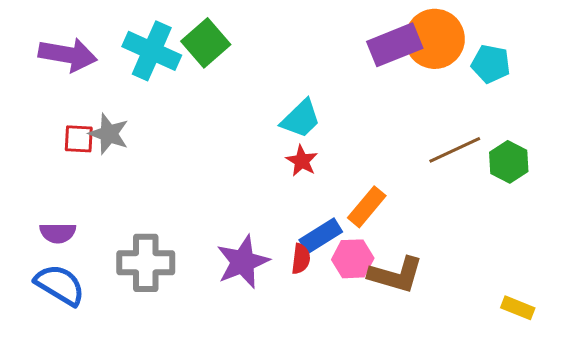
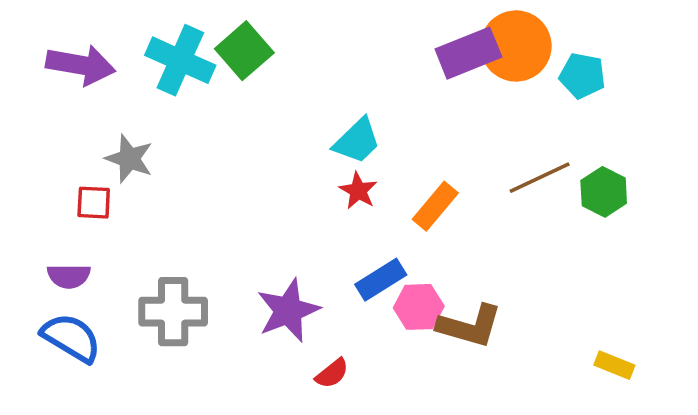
red square: (79, 139) -> (94, 203), moved
orange rectangle: (367, 207) -> (435, 206), moved
red semicircle: (301, 259) -> (332, 373), moved, turned 44

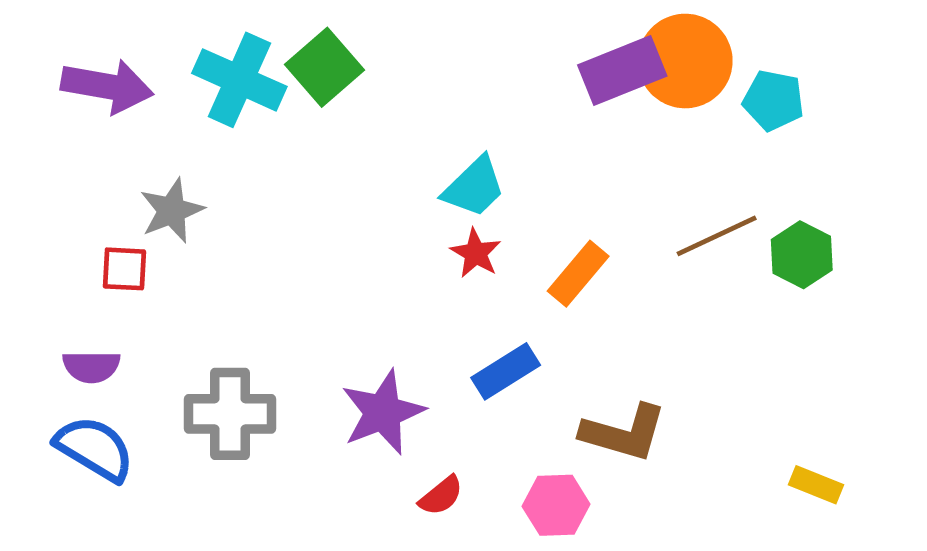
gray star: (129, 159) -> (172, 211), turned 30
pink hexagon: (419, 307) -> (556, 505), moved

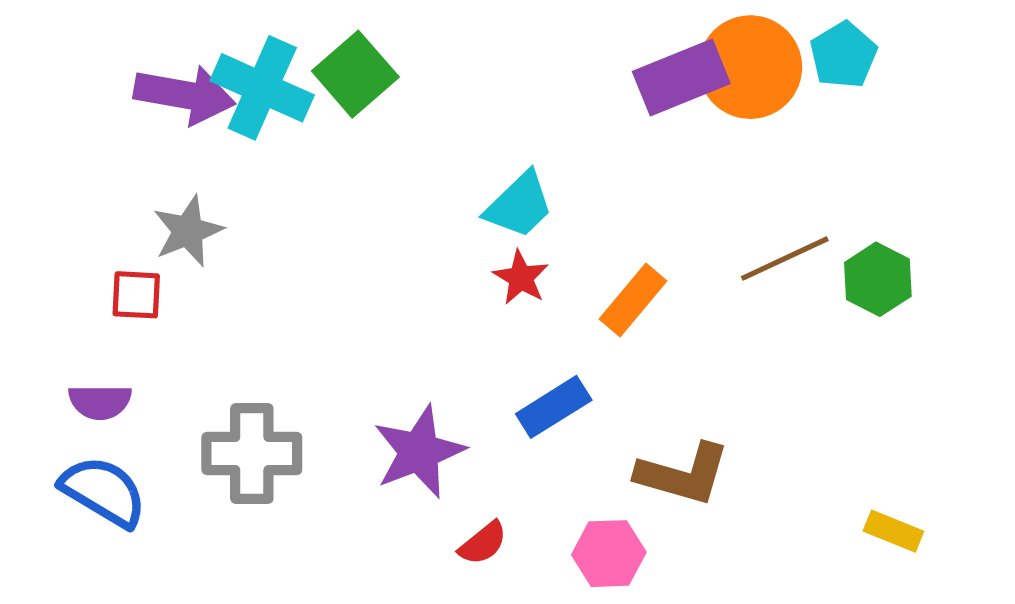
purple arrow: (107, 86) -> (185, 95), moved
cyan pentagon: (773, 100) -> (843, 55), moved, turned 30

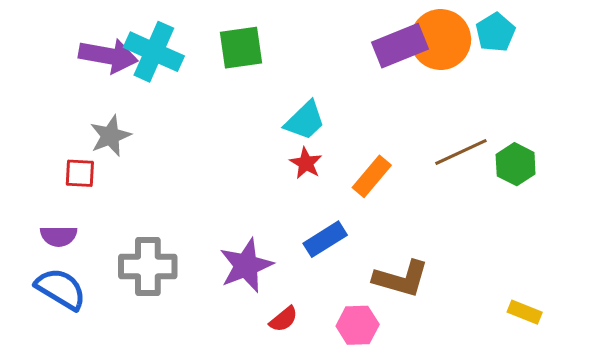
green square: (355, 74) -> (241, 48), moved, turned 33

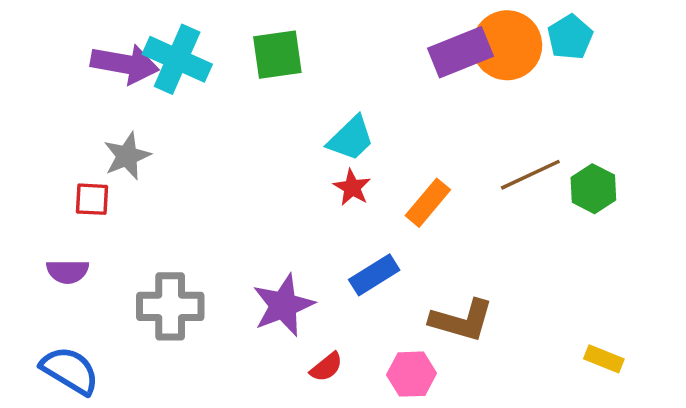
blue semicircle: (61, 289) -> (70, 371), moved

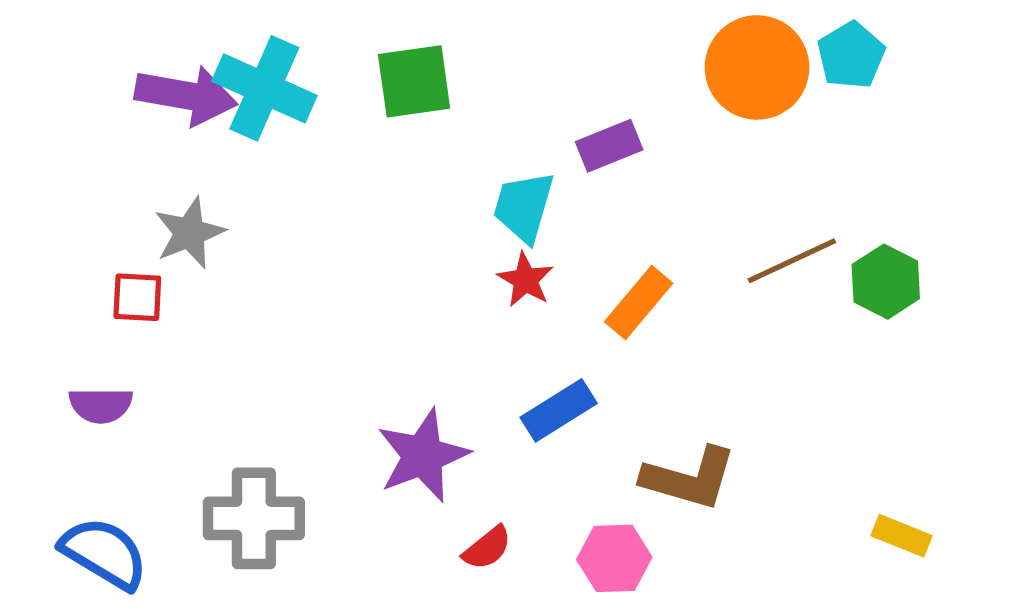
purple rectangle: (460, 52) -> (609, 146), moved, size x0.7
cyan trapezoid: (351, 139) -> (524, 207), turned 150
gray cross: (170, 306) -> (254, 518), moved

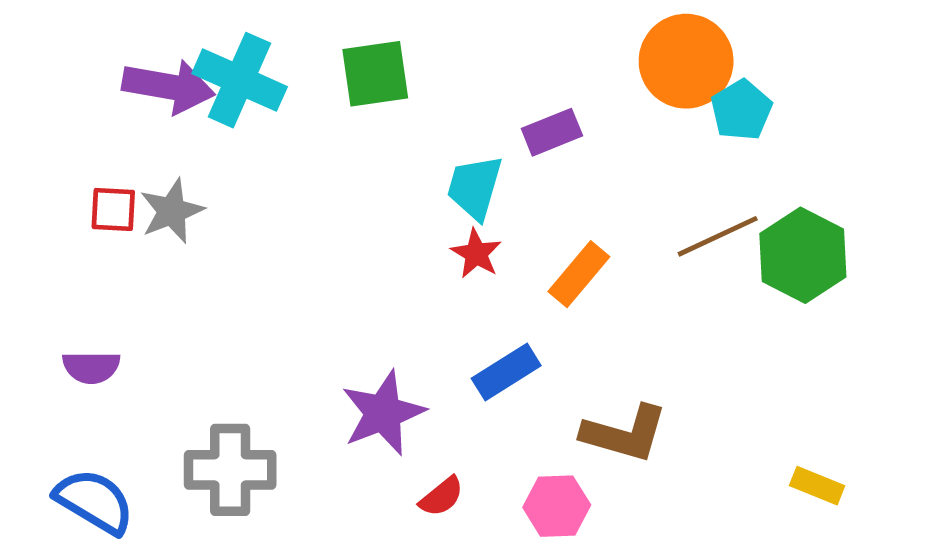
cyan pentagon: (851, 55) -> (741, 110), moved
green hexagon: (886, 282) -> (803, 255), size x1.4
red square: (137, 297) -> (113, 209), moved

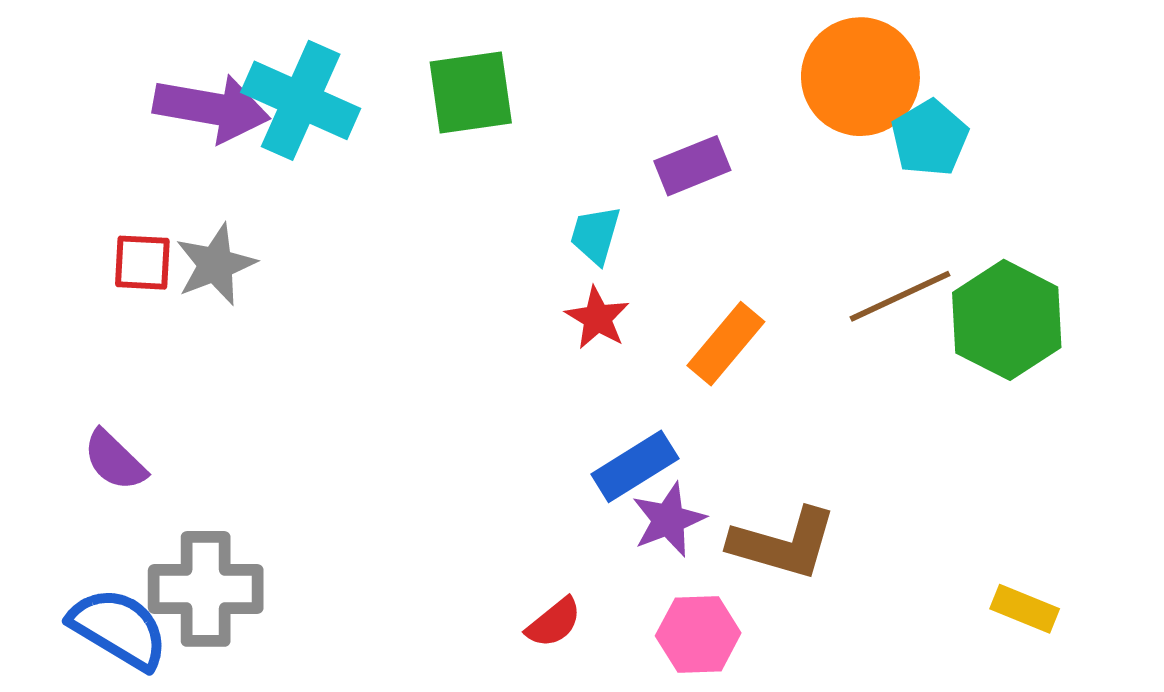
cyan trapezoid: (475, 187) -> (595, 235), size x0.7
purple semicircle: (91, 367) -> (115, 460), turned 44
purple star: (383, 413) -> (669, 520), moved, size x0.7
gray cross: (230, 470) -> (206, 589), moved

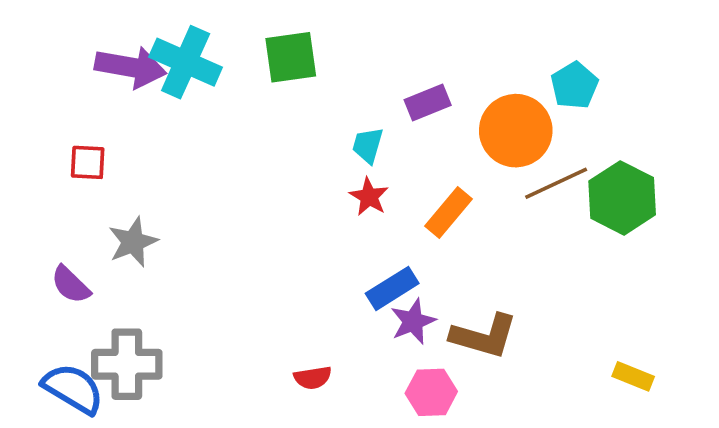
orange circle: (860, 77) -> (516, 131), moved
gray star: (216, 265) -> (133, 242), moved
red semicircle: (554, 623) -> (313, 378), moved, turned 30

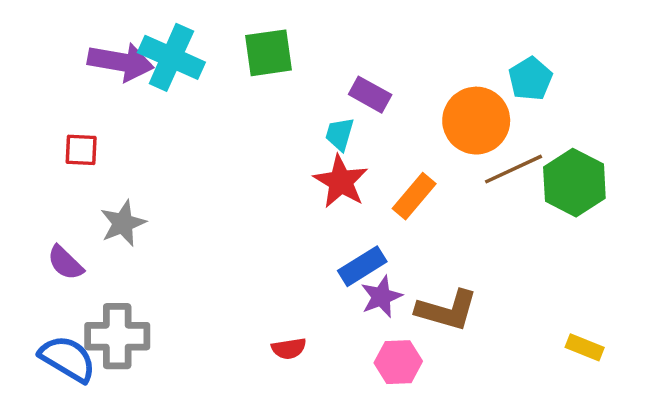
purple rectangle: (428, 102) -> (370, 95), moved, turned 51
red star: (369, 197) -> (341, 182), size x1.5

